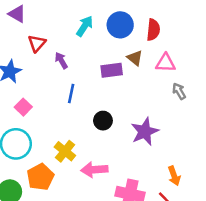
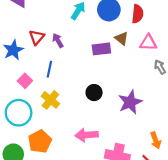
red triangle: (37, 43) -> (37, 37), moved
blue line: (71, 94) -> (49, 69), moved
yellow cross: (65, 151) -> (50, 100), moved

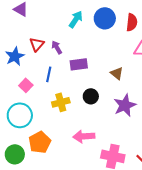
brown triangle: (122, 38) -> (117, 73), moved
purple rectangle: (101, 49) -> (79, 64), moved
yellow cross: (50, 100) -> (61, 102), moved, turned 36

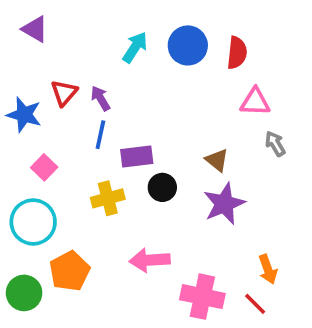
blue star: (15, 56) -> (24, 115), turned -30
purple rectangle: (79, 64) -> (137, 156), moved
brown triangle: (117, 73) -> (217, 160), moved
blue line: (49, 74) -> (100, 135), moved

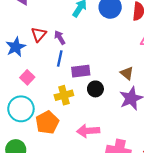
blue star: (24, 115) -> (16, 47), turned 30
orange pentagon: (70, 271) -> (47, 122), moved

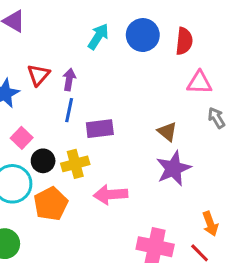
purple arrow: (60, 38) -> (69, 79), turned 40
black circle: (95, 89) -> (43, 161), moved
pink arrow: (88, 131) -> (111, 195), moved

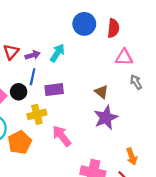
cyan arrow: (98, 37) -> (57, 53), moved
purple arrow: (69, 79) -> (33, 55), turned 64
black circle: (43, 161) -> (19, 92), moved
pink arrow: (111, 195) -> (62, 136), turned 55

